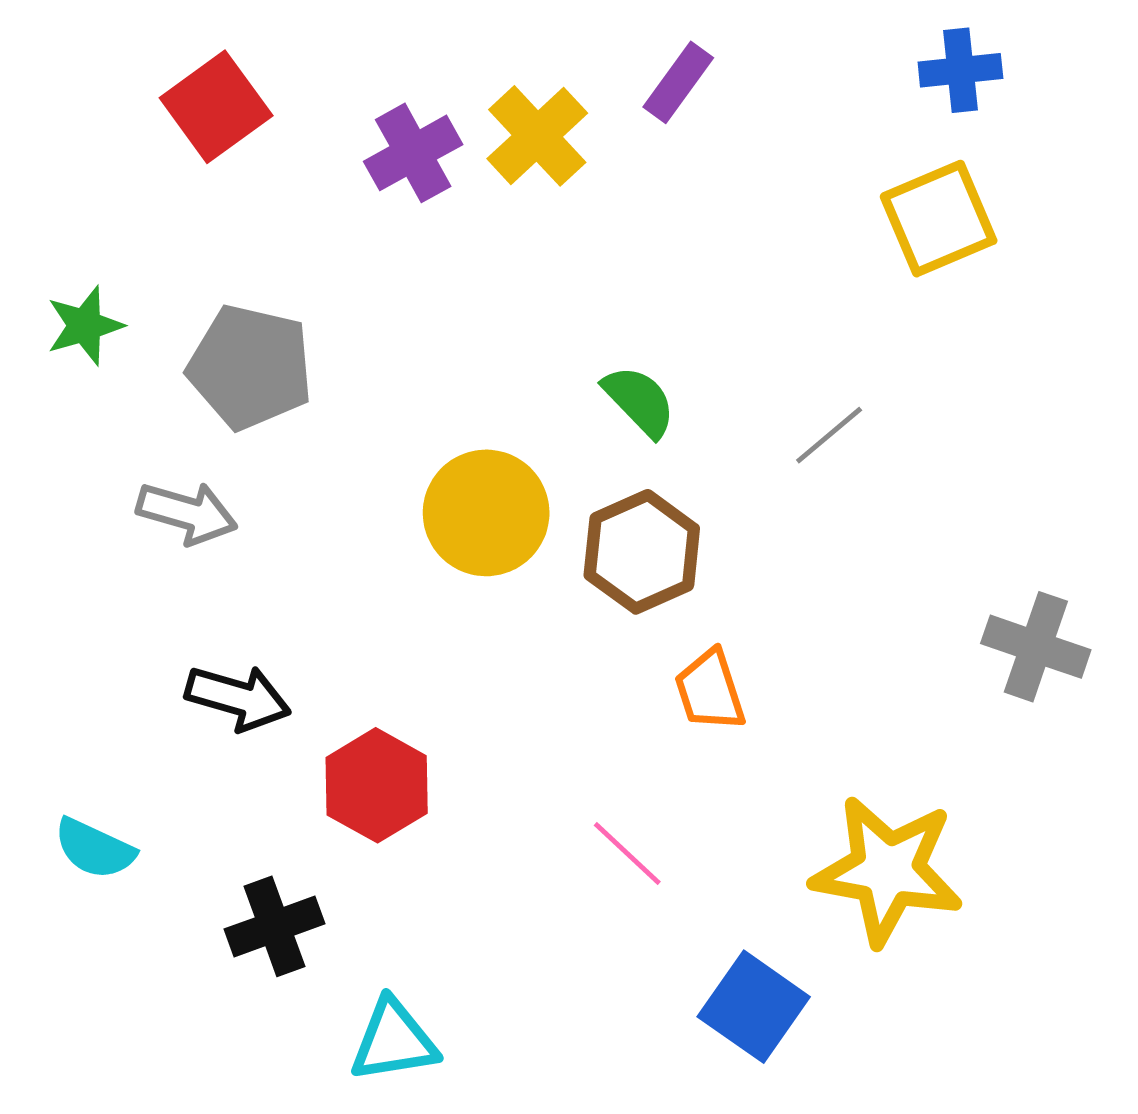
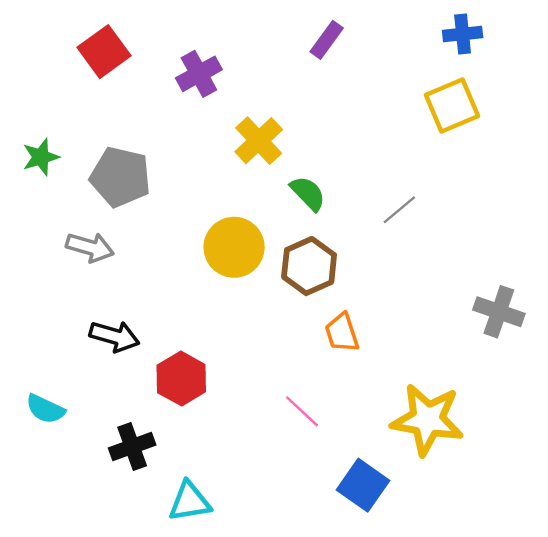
yellow cross: (537, 136) -> (259, 141), moved

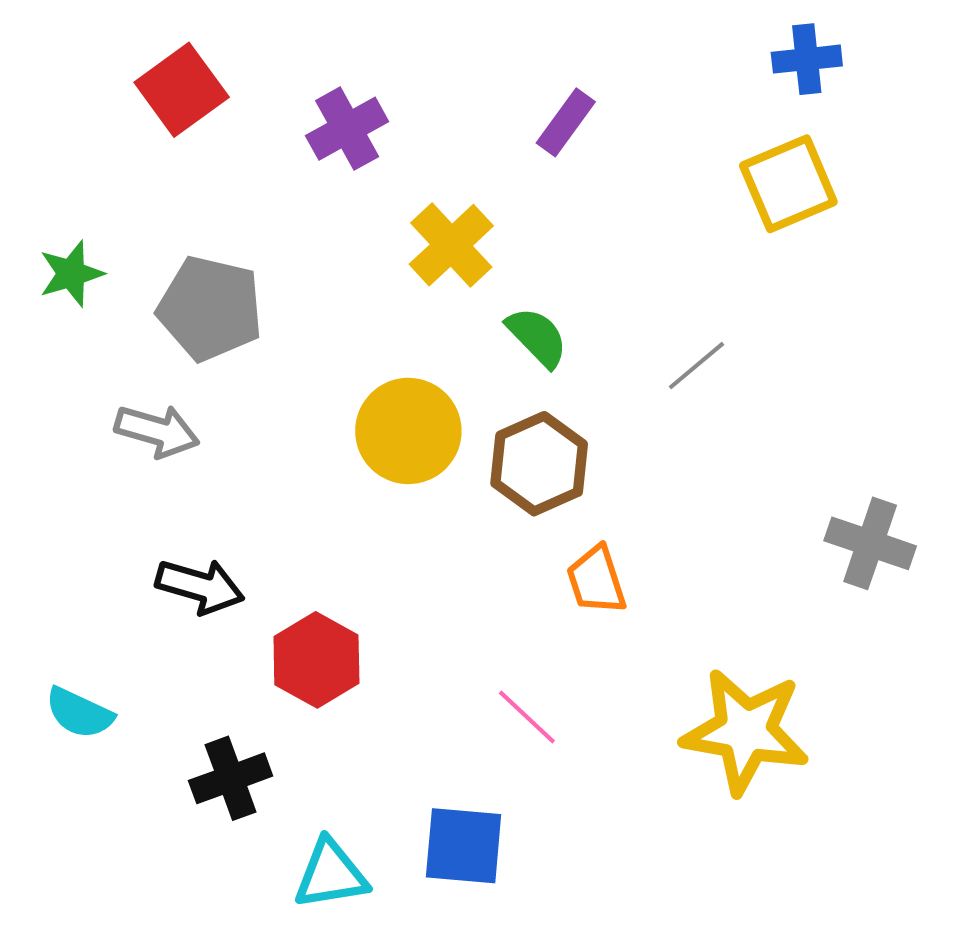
purple rectangle: (327, 40) -> (566, 122), moved
blue square: (363, 485) -> (464, 846), moved, turned -30

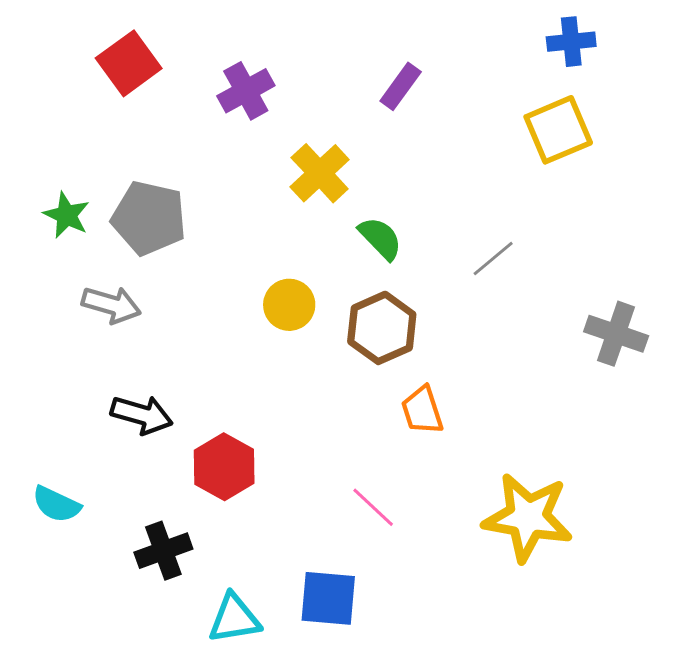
green star: (71, 274) -> (67, 215), moved, turned -30
yellow circle: (408, 431) -> (289, 305), size x0.7
gray cross: (870, 543) -> (616, 334), moved

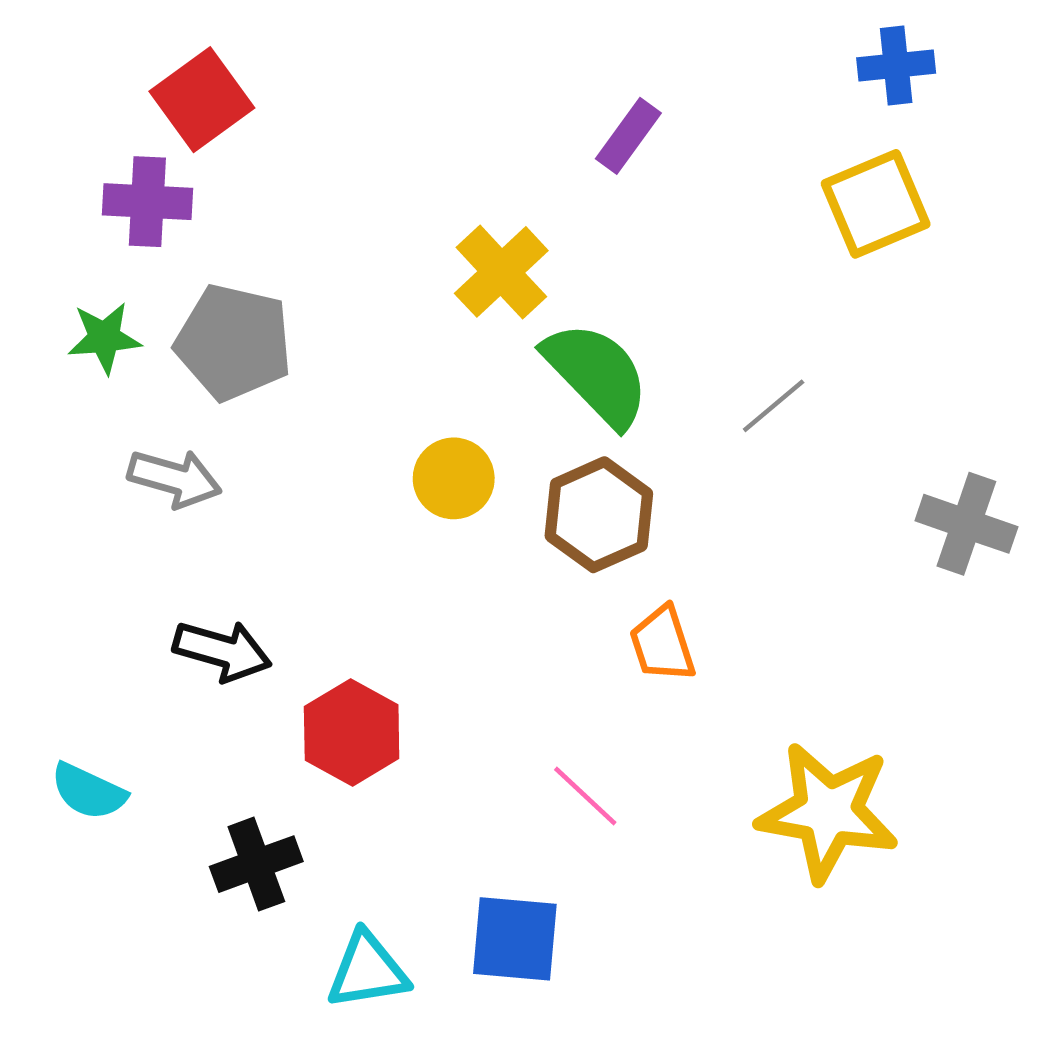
purple cross: (246, 91) -> (147, 202), moved, turned 32
green star: (67, 215) -> (104, 338), turned -30
green semicircle: (380, 238) -> (597, 374), size x1.6

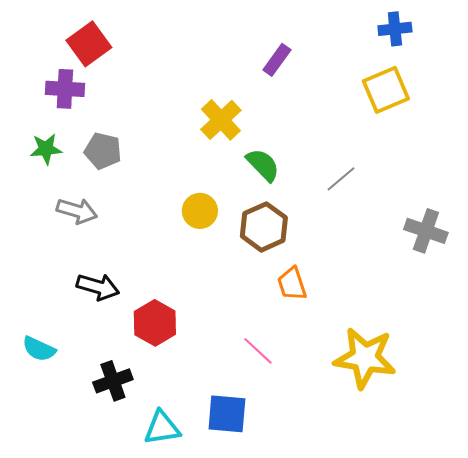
gray pentagon: (234, 342) -> (103, 151), size x0.7
green semicircle: (597, 374) -> (263, 165), size x0.7

